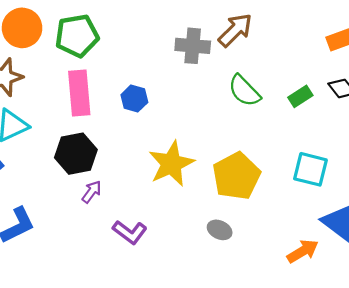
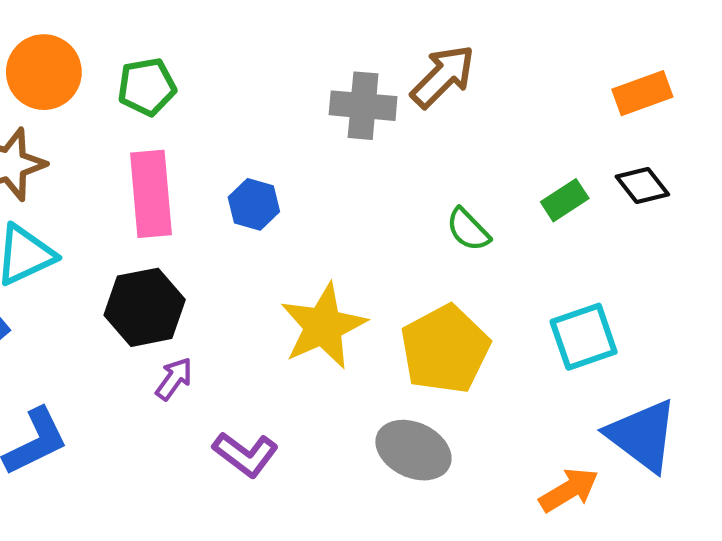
green pentagon: (77, 36) -> (147, 87), size x0.7
green semicircle: (244, 91) -> (468, 230), moved, size x0.7
cyan square: (310, 169) -> (584, 337), turned -33
gray ellipse: (220, 230) -> (413, 450), size x1.6

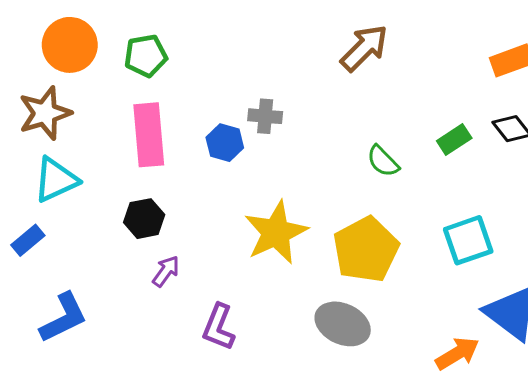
gray cross: (363, 106) -> (265, 116), moved, size x0.7
black hexagon: (145, 307) -> (144, 219), size x0.7
purple L-shape: (245, 454) -> (219, 327), turned 75

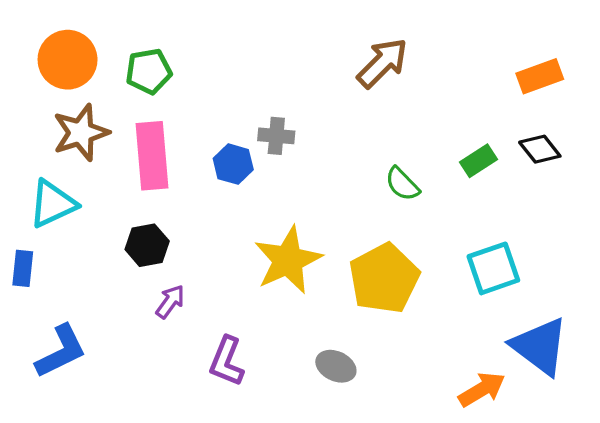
brown star: (45, 113) -> (81, 133), moved
blue rectangle: (28, 240) -> (23, 268), turned -44
gray ellipse: (343, 324) -> (336, 366), moved, size x0.7

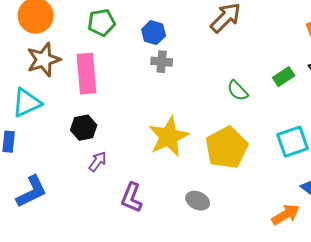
green pentagon: (149, 71) -> (102, 23), moved
blue hexagon: (233, 164) -> (154, 33), moved

